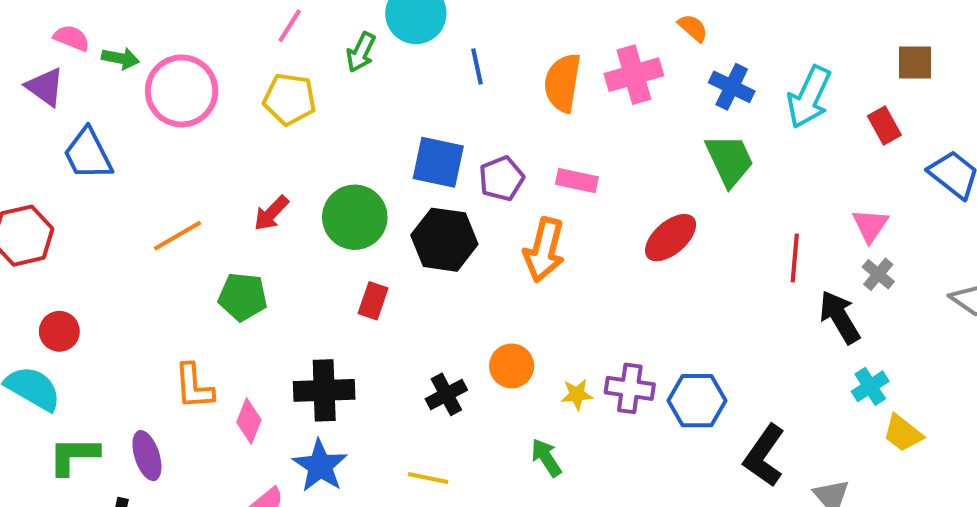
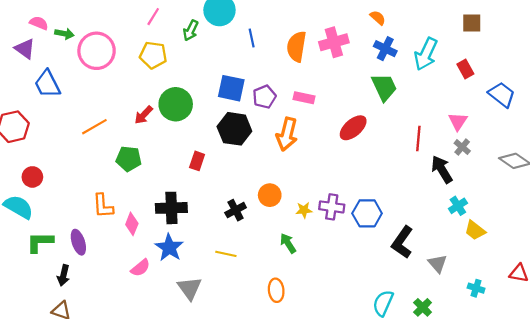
orange semicircle: (693, 28) -> (378, 18), moved
brown square: (915, 62) -> (472, 23), moved
green circle: (355, 217) -> (176, 104), moved

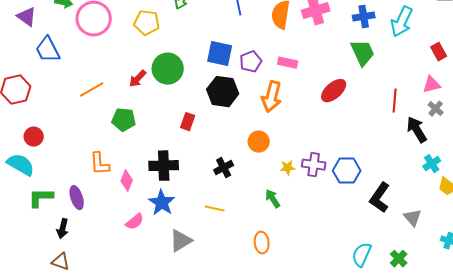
blue cross: (385, 49) -> (364, 17), turned -35
red rectangle: (465, 69) -> (439, 52), moved
pink triangle: (458, 121) -> (432, 85), turned 42
orange circle: (270, 195) -> (259, 142), moved
gray triangle: (190, 288) -> (181, 241), turned 35

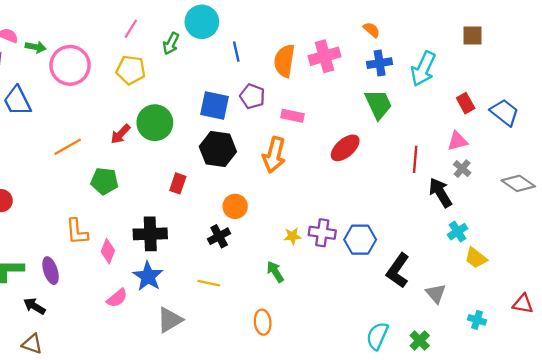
purple pentagon: (251, 62) -> (252, 96), moved, turned -30
orange circle: (259, 142) -> (235, 206), moved
black arrow: (63, 229) -> (34, 306), turned 108

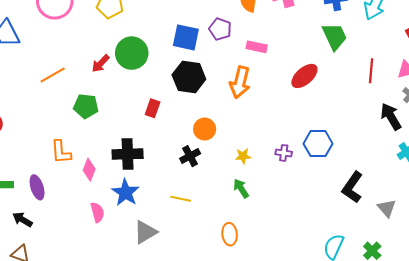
red line: (415, 159) -> (371, 71), moved
purple cross: (322, 233) -> (284, 153), size x0.7
yellow star: (292, 236) -> (243, 156), moved
blue hexagon: (360, 240) -> (318, 144), moved
pink semicircle: (117, 298) -> (97, 212), turned -66

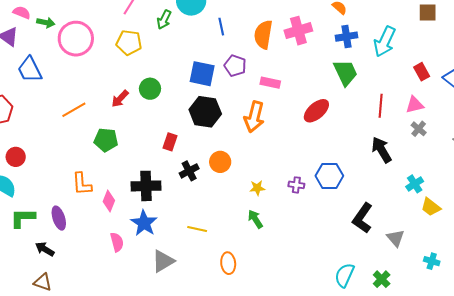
green circle: (132, 53) -> (150, 89), size x0.7
black arrow: (391, 117) -> (382, 150), moved
black cross: (190, 156) -> (189, 171), moved
orange ellipse: (230, 234) -> (228, 263), moved

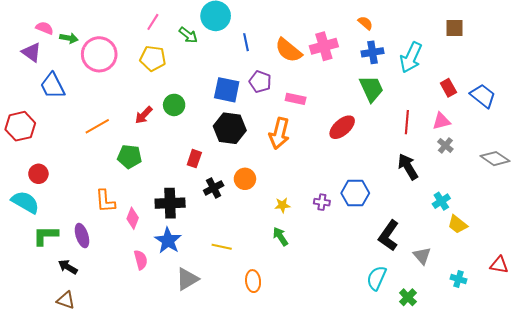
green arrow: (164, 20) -> (188, 35), turned -78
orange semicircle: (263, 35) -> (288, 50), turned -60
cyan semicircle: (344, 275) -> (377, 278), moved

